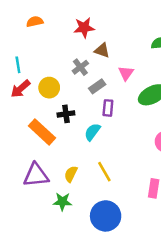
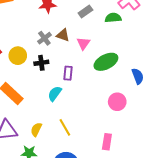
brown triangle: (102, 50) -> (63, 35), moved
gray rectangle: (97, 86) -> (85, 12), moved
black cross: (66, 114) -> (41, 63), moved

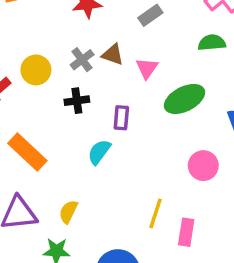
green semicircle: (113, 18) -> (212, 43), moved
yellow circle: (18, 56) -> (36, 70), moved
yellow line: (65, 127) -> (155, 213), moved, turned 48

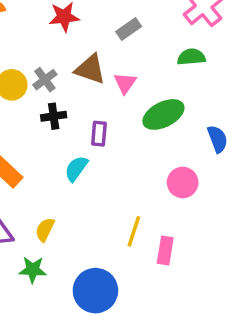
brown triangle: (113, 55) -> (90, 69), size x1.4
gray cross: (82, 60) -> (45, 80), moved

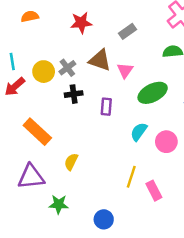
cyan semicircle: (76, 169) -> (139, 132), moved
yellow semicircle: (45, 230) -> (71, 162), moved
pink rectangle: (165, 250) -> (154, 191), turned -36
blue circle: (95, 291) -> (104, 219), size x0.6

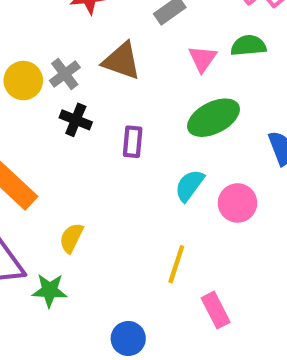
pink triangle: (125, 70) -> (203, 59), moved
black cross: (74, 94) -> (76, 120), turned 30
pink rectangle: (154, 191) -> (216, 310), moved
green star: (59, 204) -> (50, 290), moved

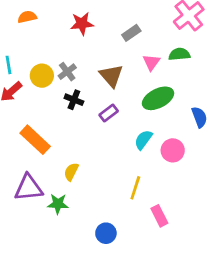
brown triangle: (122, 61) -> (111, 76), moved, turned 30
purple rectangle: (133, 142) -> (109, 113), turned 48

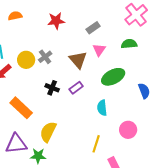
pink triangle: (151, 62) -> (99, 50), moved
black cross: (74, 100) -> (52, 88), moved
cyan semicircle: (143, 140) -> (102, 108), turned -42
pink circle: (173, 150) -> (128, 130), moved
yellow semicircle: (71, 172) -> (48, 132), size x1.5

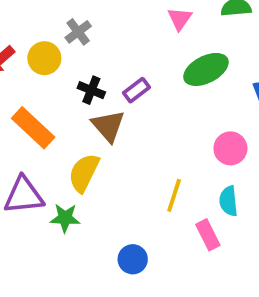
yellow circle: (26, 60) -> (44, 58), moved
brown triangle: (78, 60) -> (108, 126), moved
cyan semicircle: (102, 108) -> (229, 201), moved
pink circle: (128, 130) -> (230, 148), moved

